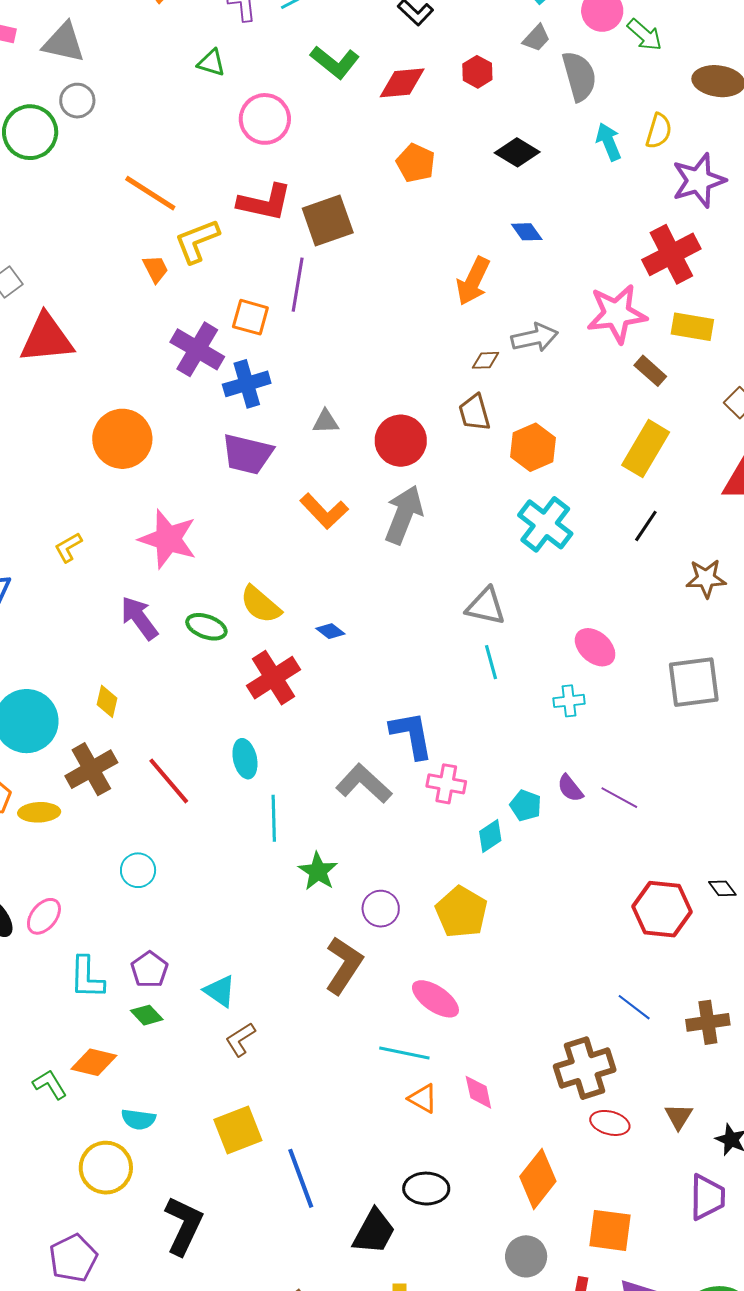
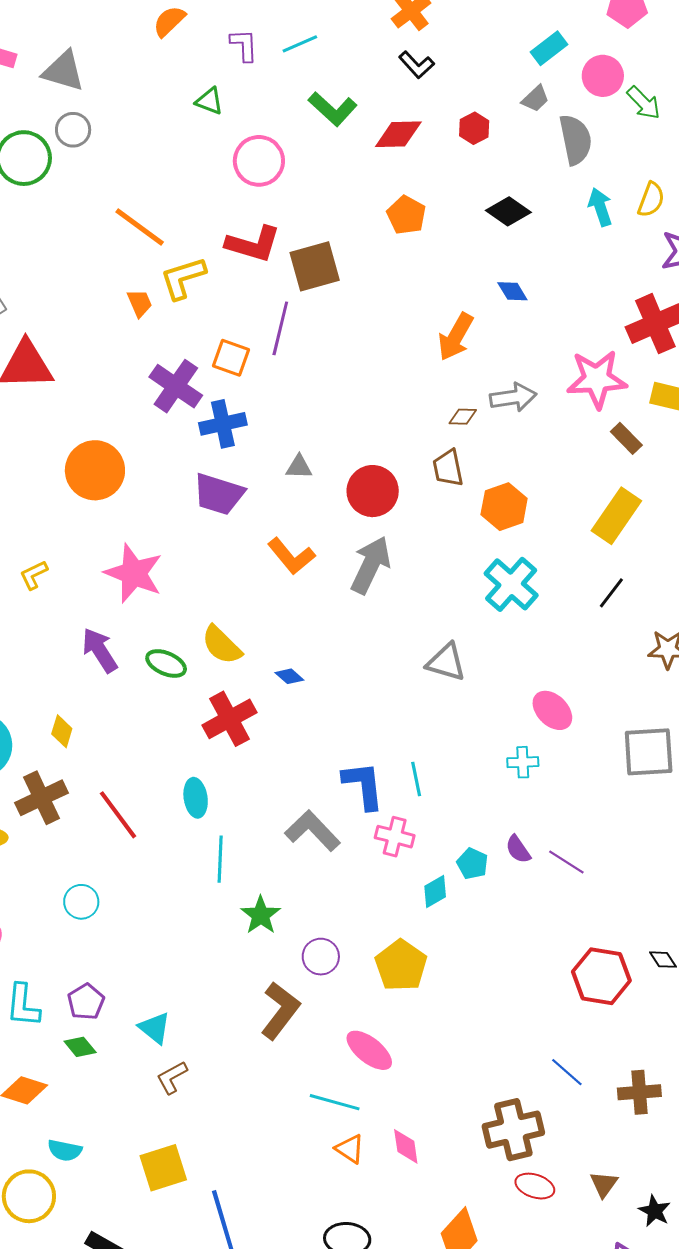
cyan line: (491, 662) -> (416, 779), moved

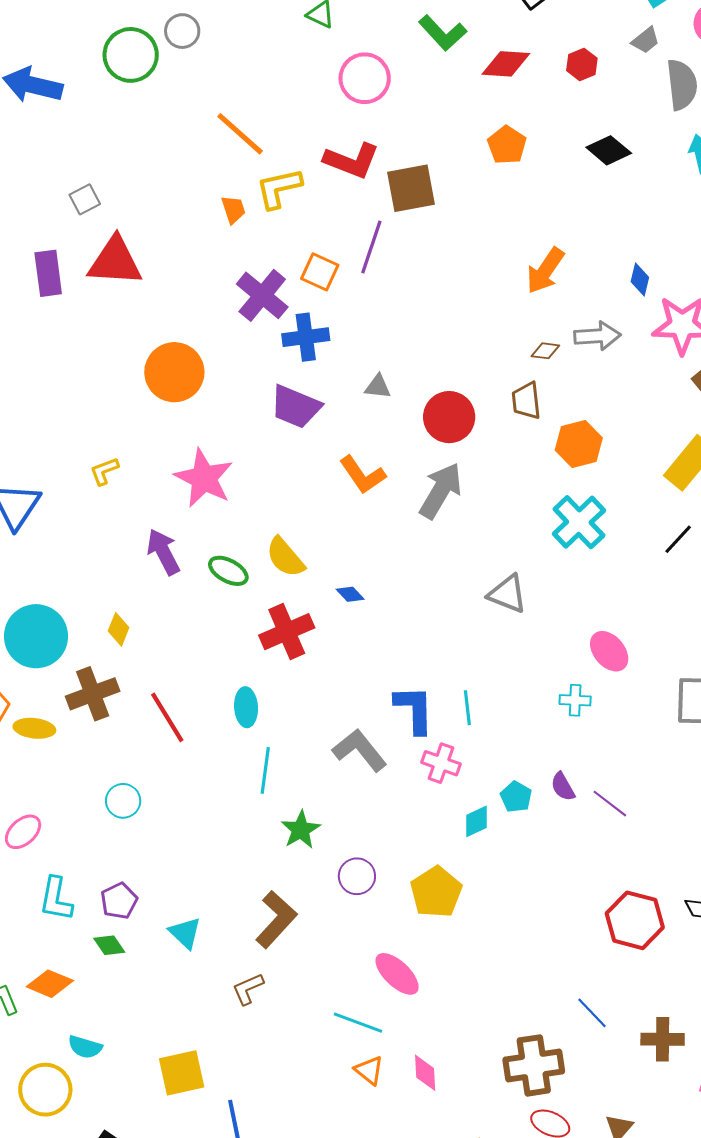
blue diamond: (512, 291) -> (640, 279), moved, turned 40
brown L-shape: (280, 1011) -> (276, 919), moved
brown L-shape: (172, 1077) -> (248, 989), moved

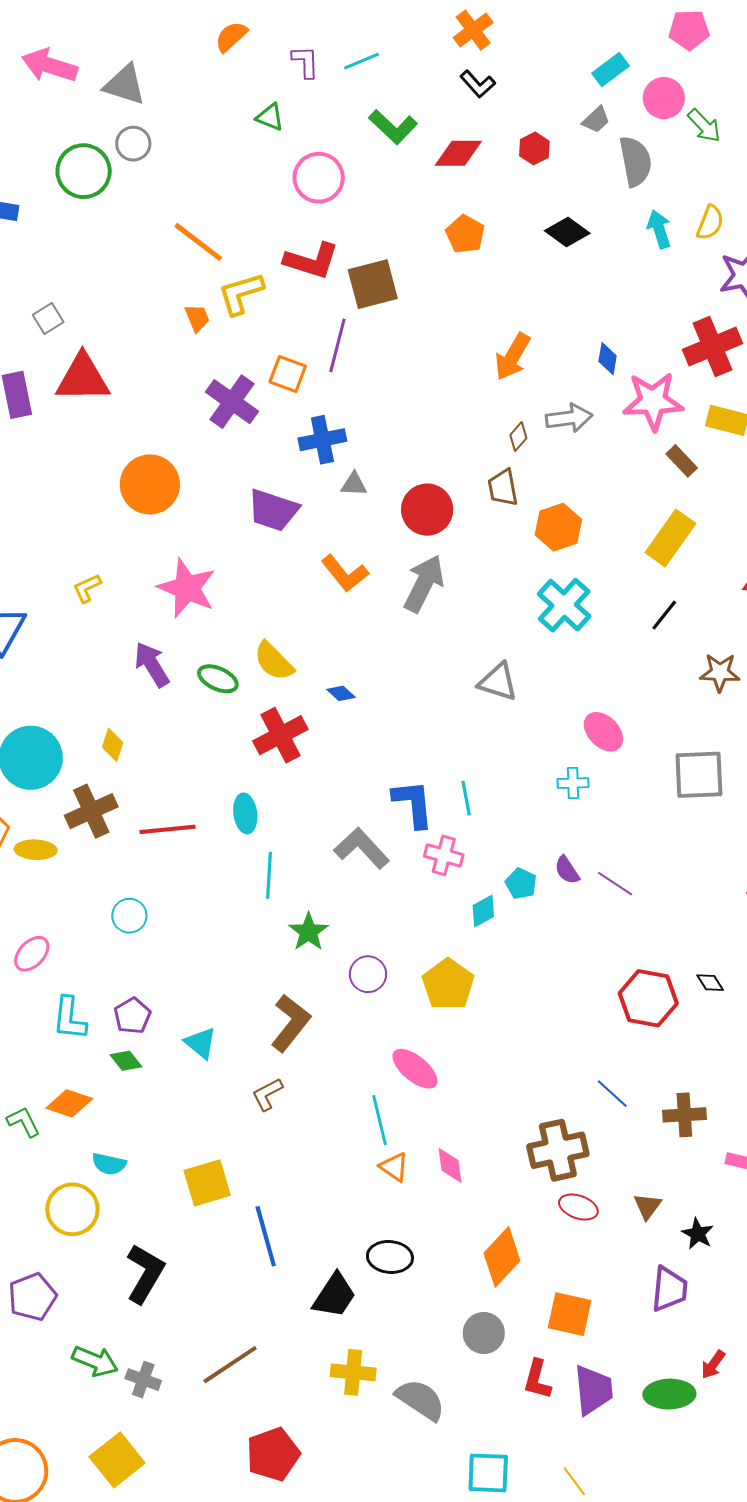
blue cross: (306, 337) -> (322, 440), moved
brown diamond: (545, 351) -> (518, 437), turned -52
red line: (167, 717) -> (167, 829), turned -60
cyan line: (358, 1023) -> (380, 1120), turned 60

